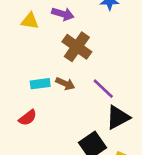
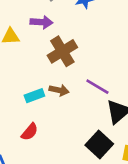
brown cross: (77, 47) -> (62, 51), turned 36

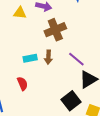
brown arrow: (59, 90) -> (48, 57), turned 72
red semicircle: (30, 132) -> (22, 84), turned -72

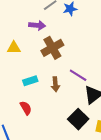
yellow triangle: (20, 13) -> (14, 48), moved
brown arrow: (48, 57) -> (55, 84), moved

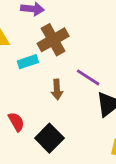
cyan rectangle: (30, 81) -> (28, 62), moved
black square: (78, 119) -> (49, 138), moved

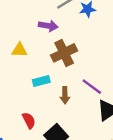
cyan rectangle: (28, 62) -> (41, 81), moved

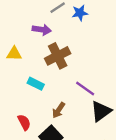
cyan rectangle: (41, 81) -> (36, 84), turned 42
brown arrow: (65, 95) -> (59, 110), moved, turned 35

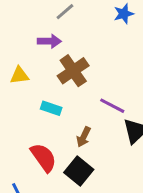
blue star: (80, 13) -> (124, 14), moved
red semicircle: (24, 122) -> (44, 157), size x1.5

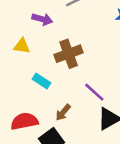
purple arrow: (49, 41) -> (42, 19), moved
red semicircle: (44, 157) -> (24, 121), turned -80

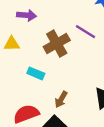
purple line: (94, 92) -> (86, 32), moved

